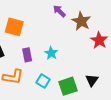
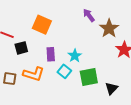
cyan square: (43, 81) -> (64, 71), moved
green square: (68, 86) -> (89, 77), moved

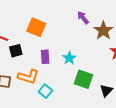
cyan square: (64, 71) -> (45, 91), moved
green square: (89, 77) -> (83, 79), turned 30

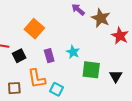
orange square: (36, 27) -> (34, 29), turned 30
orange L-shape: (28, 77) -> (37, 79), turned 75

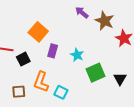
purple rectangle: (49, 56) -> (53, 51), moved, turned 32
green square: (91, 70) -> (95, 73), turned -30
orange L-shape: (37, 79) -> (41, 82), turned 30

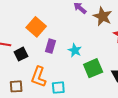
cyan square: (61, 92) -> (58, 88), turned -32

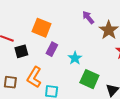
orange square: (36, 27) -> (41, 28), turned -30
green square: (93, 68) -> (89, 79), turned 36

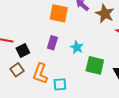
orange square: (41, 28) -> (59, 13), moved
brown square: (10, 82) -> (17, 70), moved, turned -32

